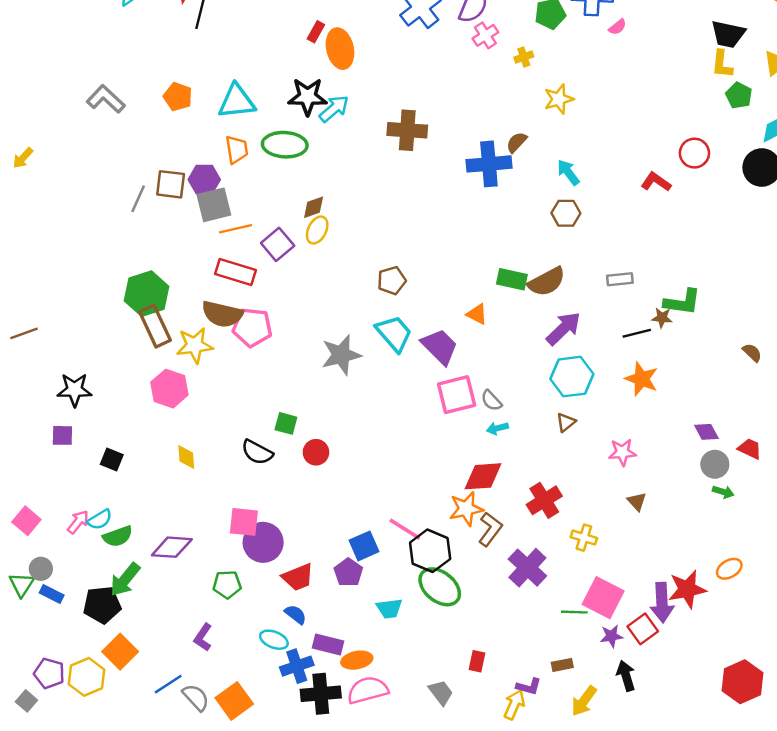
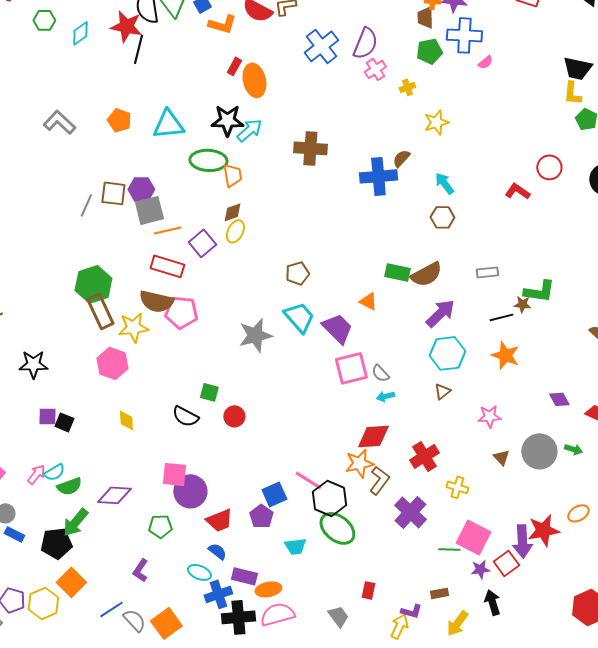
orange trapezoid: (237, 150) -> (232, 175), moved
purple square: (62, 435) -> (47, 416), moved
gray circle: (715, 464) -> (539, 451), moved, size x1.5

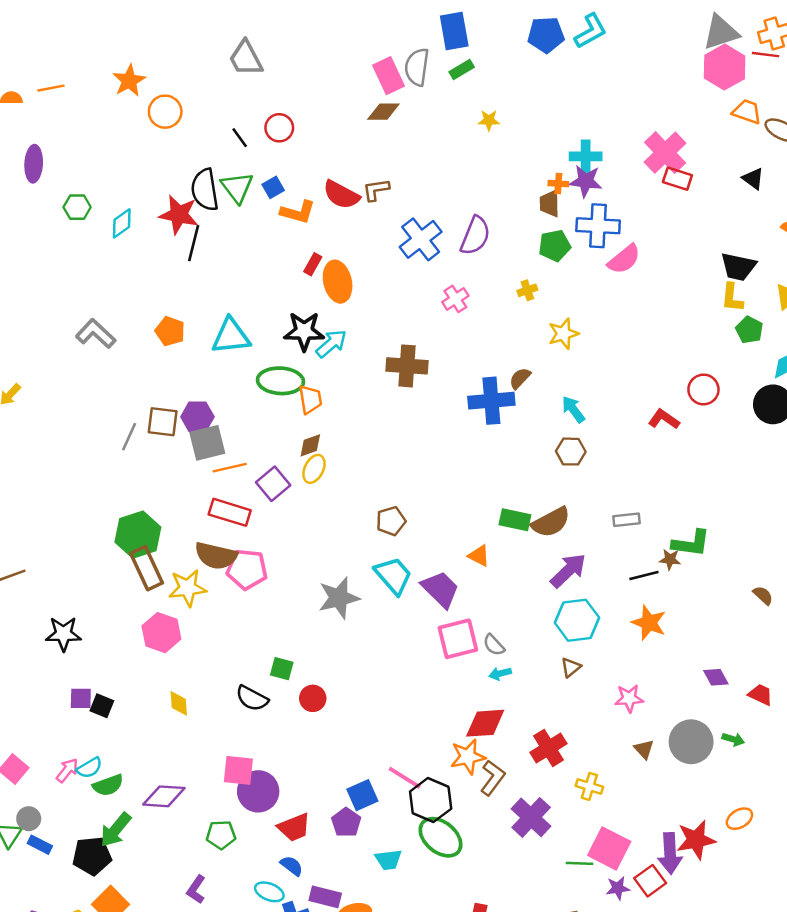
pink semicircle: (485, 62) -> (624, 259), size x1.8
pink cross: (375, 69) -> (455, 299), moved

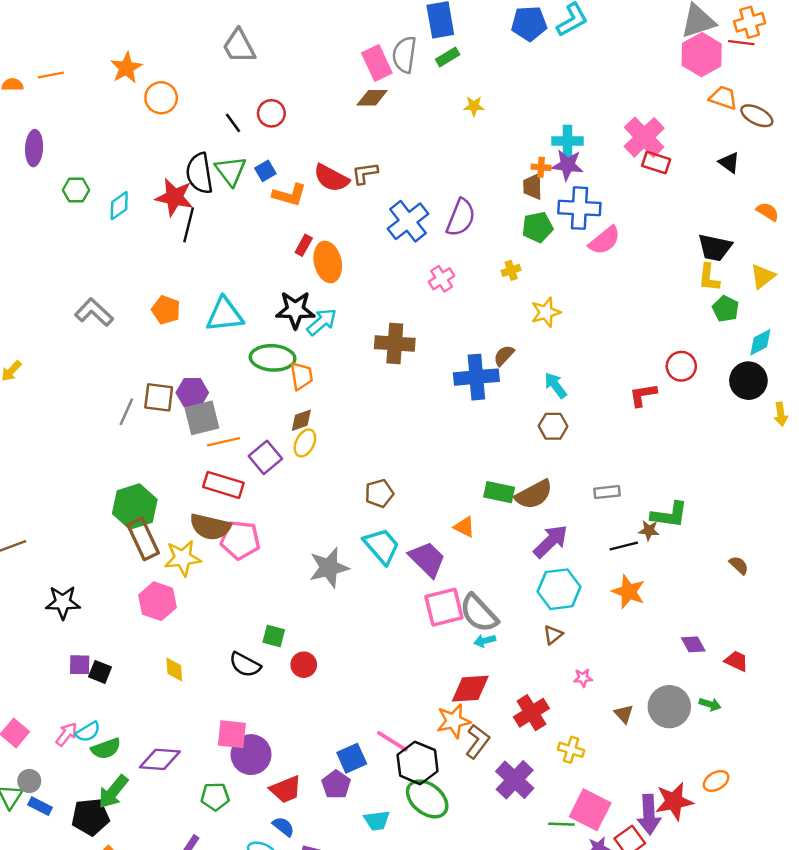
red L-shape: (664, 419) -> (643, 395), turned -44
gray semicircle: (494, 645) -> (479, 613), size x1.8
pink star: (629, 698) -> (583, 678), moved, size x0.7

